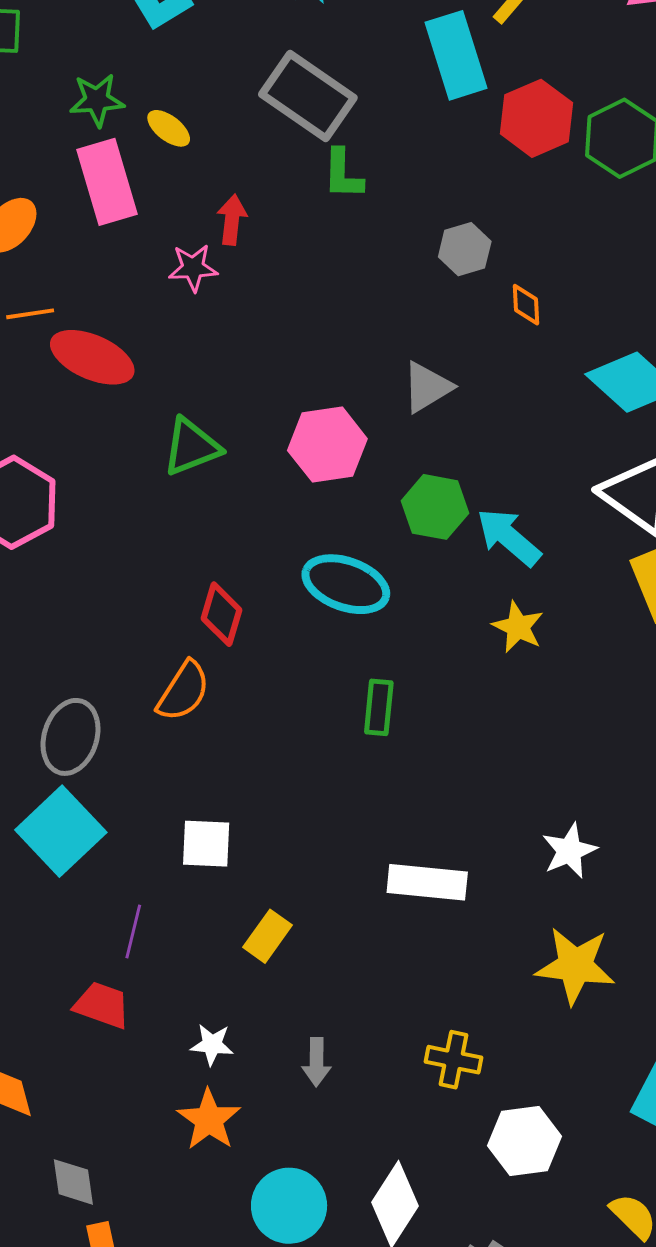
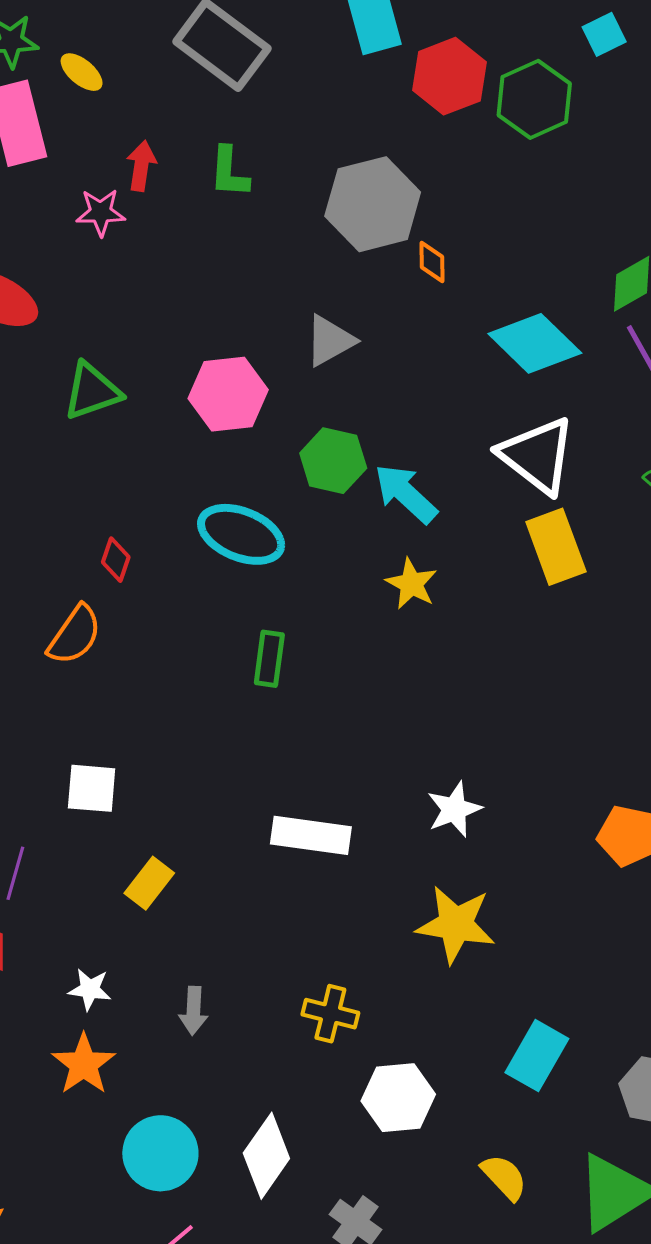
green L-shape: (343, 174) -> (229, 172), moved
gray hexagon: (465, 249) -> (373, 204), size x1.8
red diamond: (222, 614) -> (116, 560), size x0.7

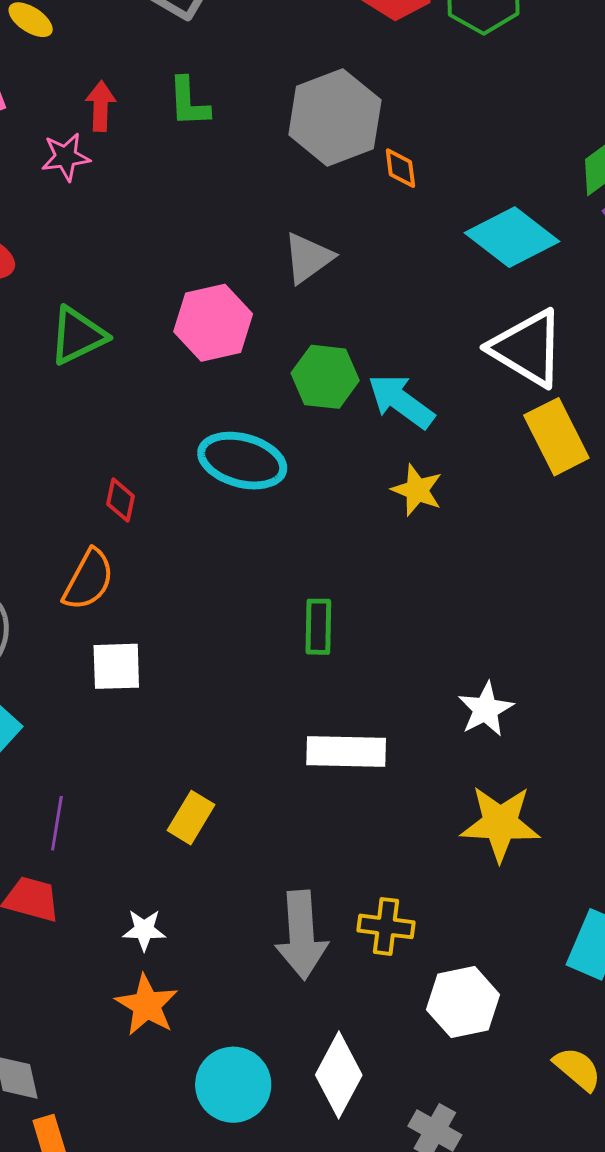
green rectangle: (269, 659) -> (318, 627), moved
white square: (92, 788) -> (116, 666), moved
gray arrow: (193, 1011) -> (301, 935), moved, size x1.8

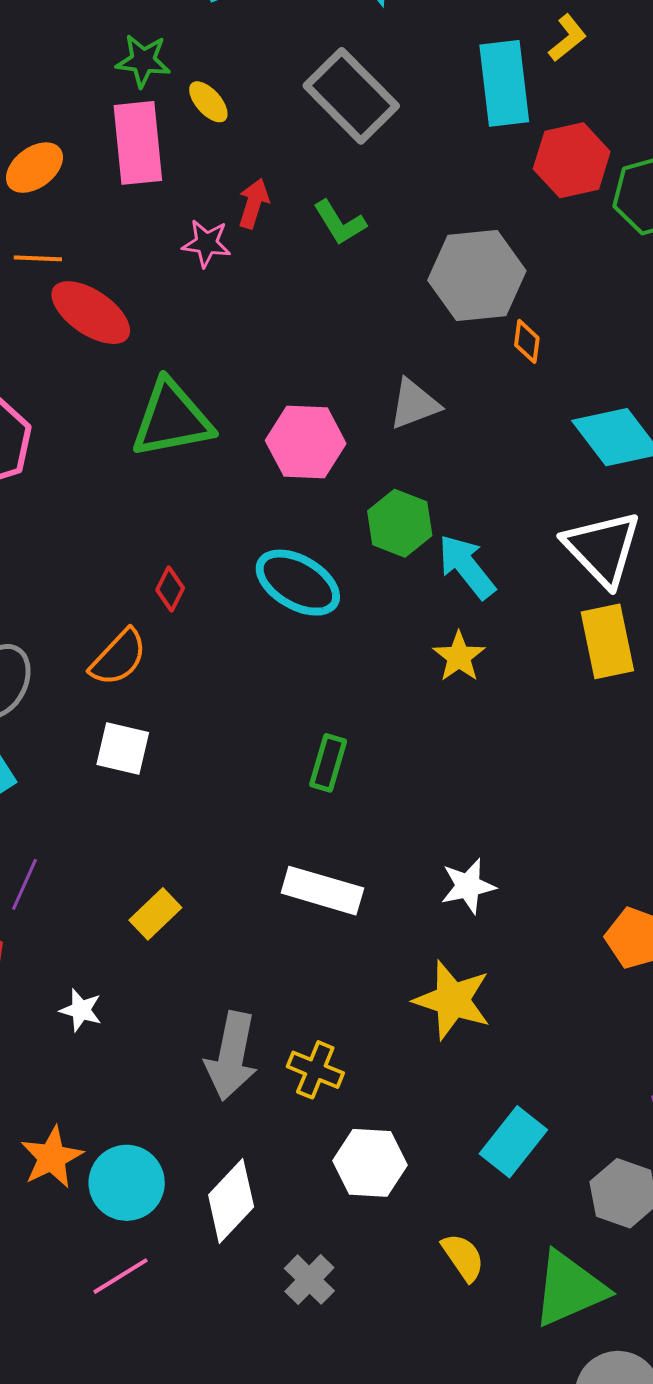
green L-shape: (189, 102) -> (340, 223), turned -44
green triangle: (78, 336) -> (172, 419), size x1.4
orange star: (147, 1005) -> (52, 1157), moved

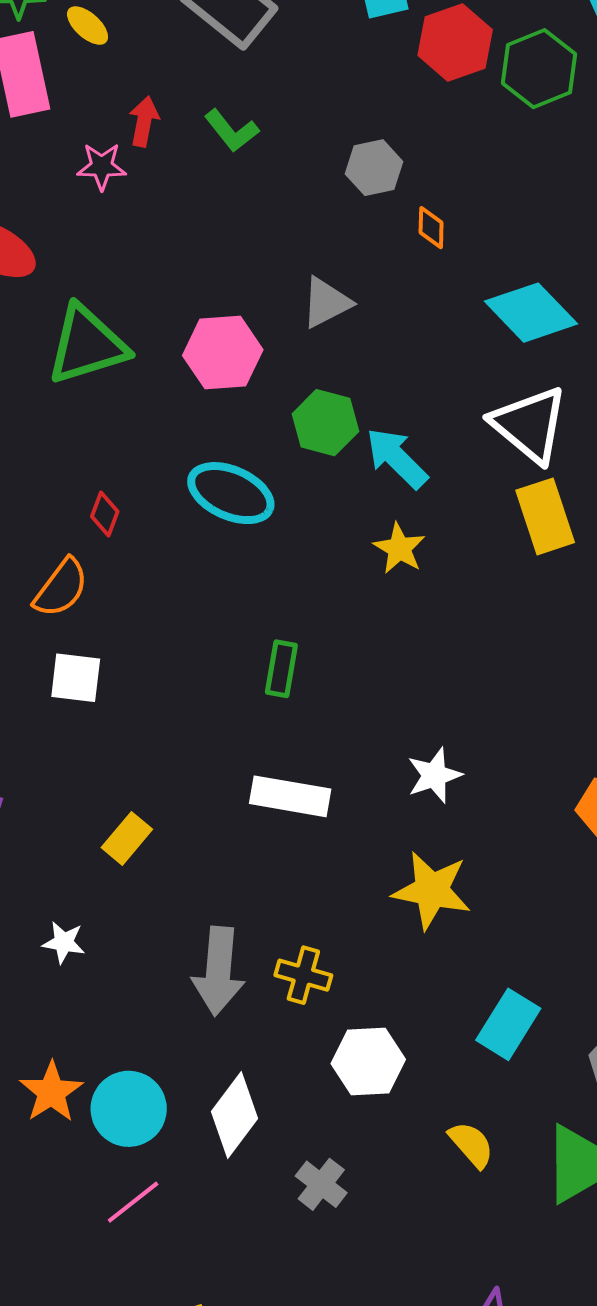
gray hexagon: (477, 275) -> (374, 168), size x0.6

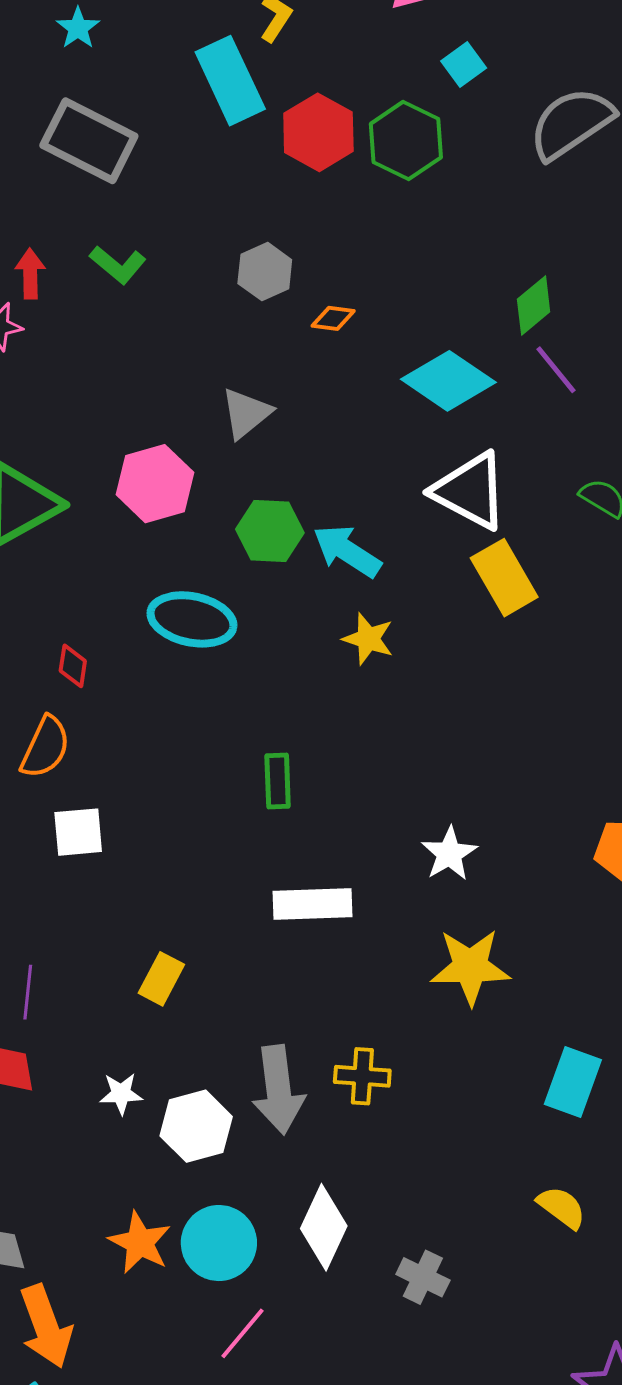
orange diamond: (431, 228) -> (333, 318), turned -72
white hexagon: (368, 1061) -> (196, 1126), moved

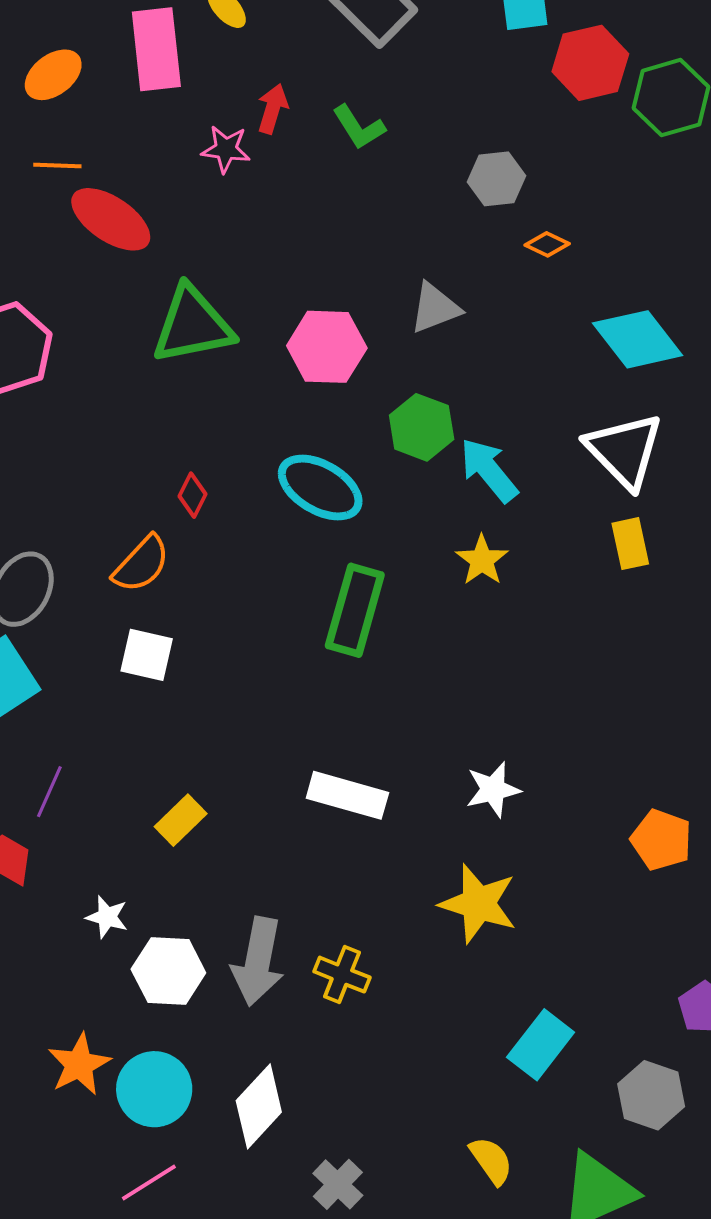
yellow rectangle: (504, 578) -> (630, 544), size x0.7
green rectangle: (278, 781) -> (355, 610), moved, size x1.6

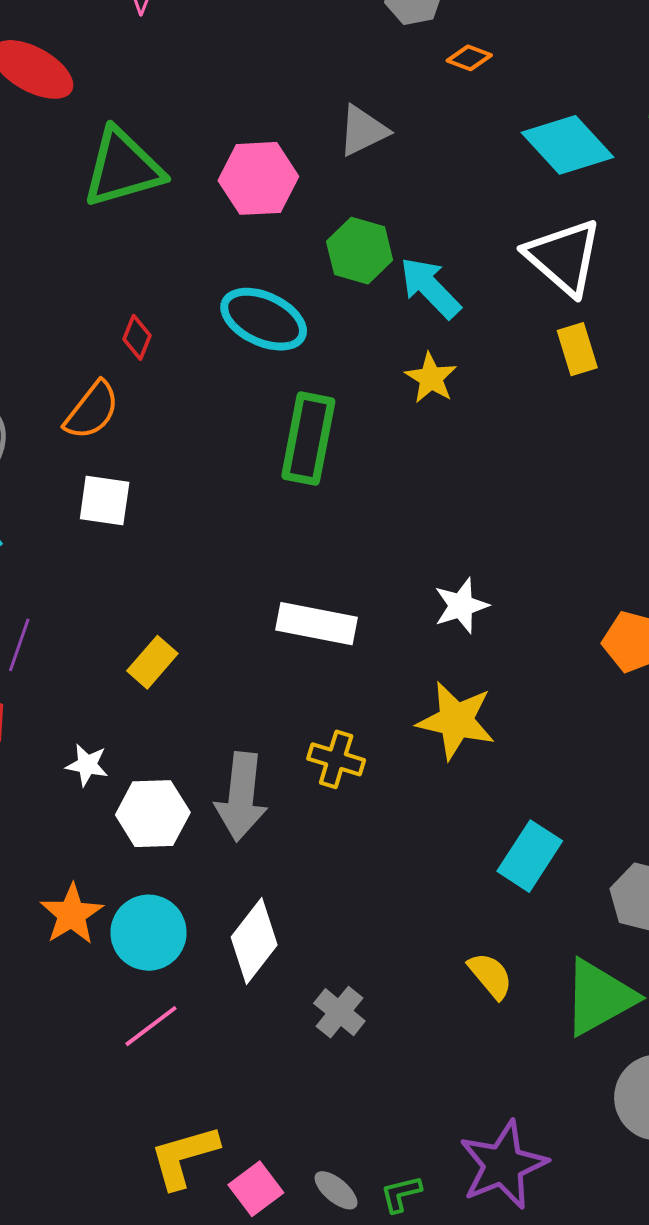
yellow cross: (342, 975) -> (336, 759), moved

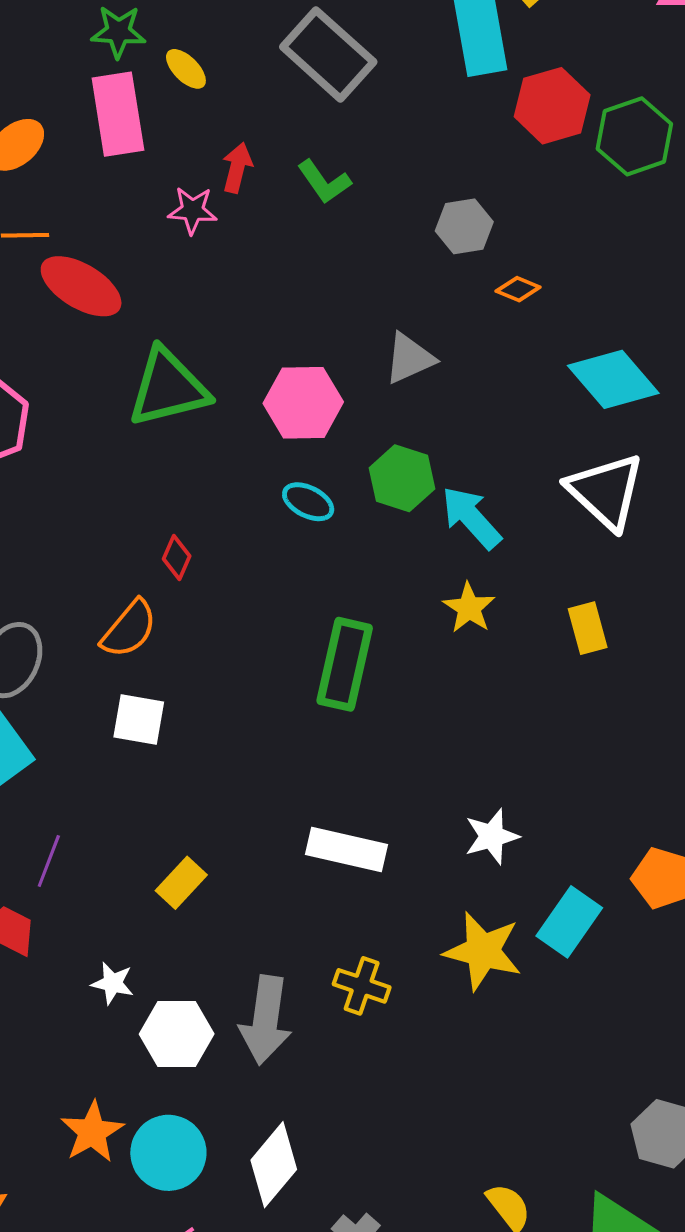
cyan ellipse: (264, 319) -> (308, 502), moved, size x0.6
yellow rectangle: (577, 349) -> (588, 628), moved
cyan rectangle: (530, 856) -> (569, 922), moved

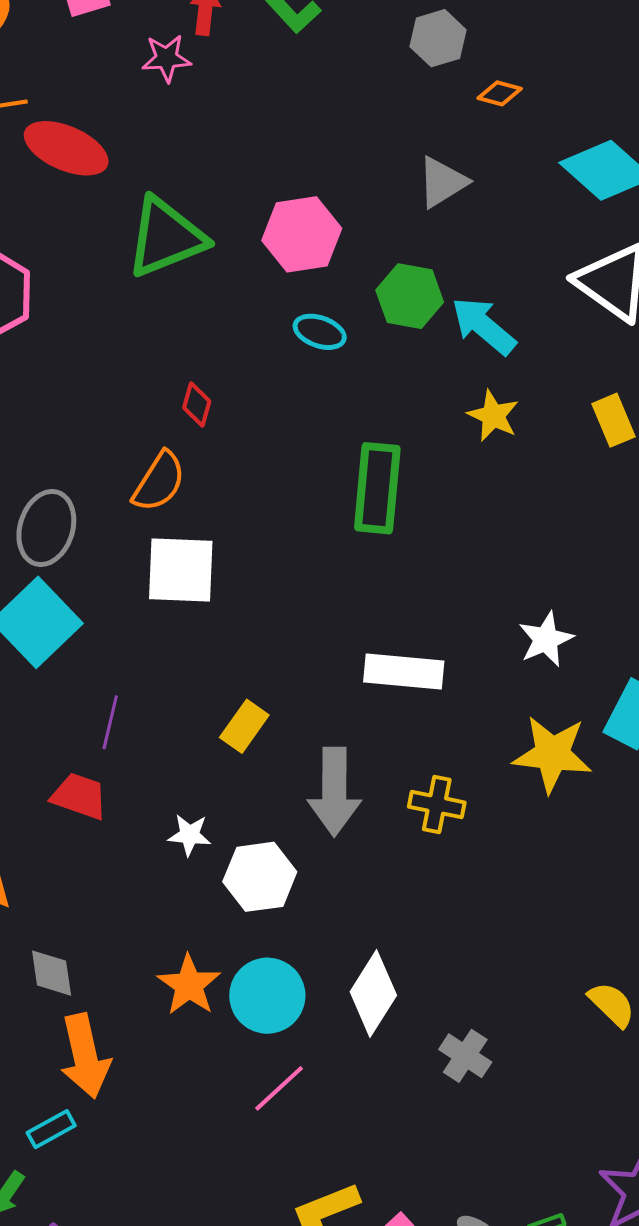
gray triangle: (409, 358) -> (442, 182), moved
white square: (139, 719) -> (181, 570), size x1.4
gray arrow: (266, 1020) -> (334, 792), moved

